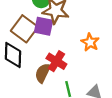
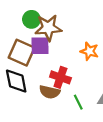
brown semicircle: (43, 73) -> (50, 92), turned -90

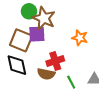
brown star: (48, 28) -> (44, 18), turned 30
red cross: (60, 77) -> (55, 61), turned -36

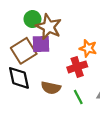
brown square: (21, 40) -> (24, 51), turned 35
red cross: (55, 61) -> (77, 67), moved

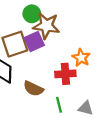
brown star: (49, 27) -> (46, 26), turned -30
purple square: (41, 44) -> (34, 41), turned -36

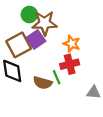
orange star: (81, 58) -> (72, 44), moved
green line: (59, 105) -> (57, 77), moved

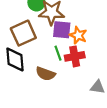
purple square: (36, 39) -> (62, 30), moved, turned 36
green line: (57, 77) -> (58, 53), moved

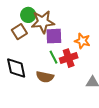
brown square: (23, 33) -> (19, 32), moved, size x0.7
orange star: (78, 35) -> (82, 41), moved

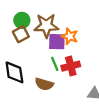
green circle: (28, 15) -> (22, 20), moved
orange star: (82, 41) -> (70, 36), moved

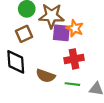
brown square: (21, 34) -> (24, 34), moved
green line: (55, 64) -> (72, 84), moved, turned -64

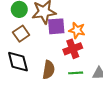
orange star: (75, 28) -> (77, 30), moved
brown semicircle: (46, 76) -> (49, 70), turned -90

